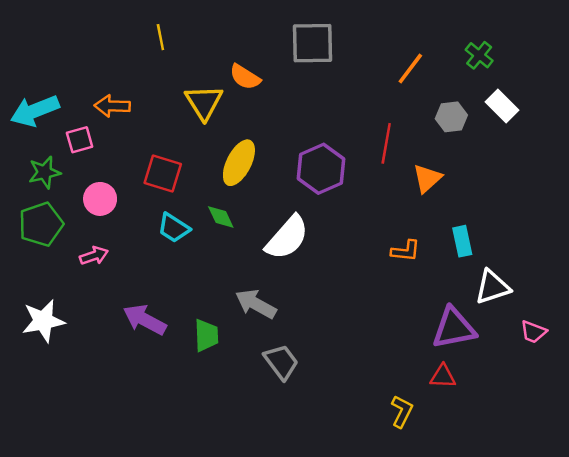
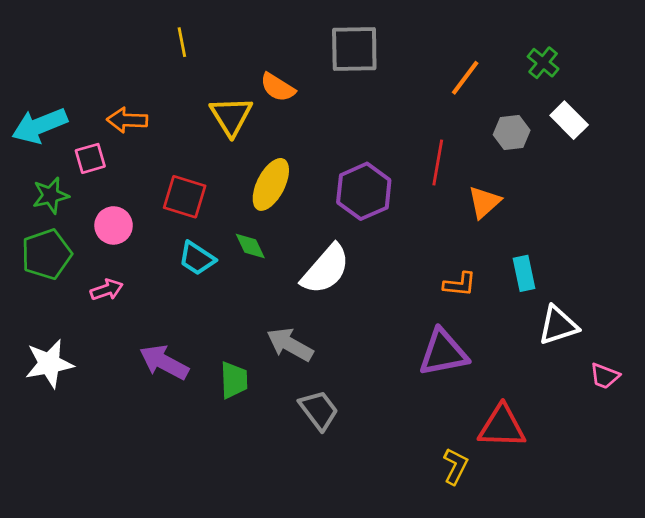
purple triangle: (454, 328) -> (443, 353), moved
red triangle: (443, 376) -> (502, 427), size x1.6

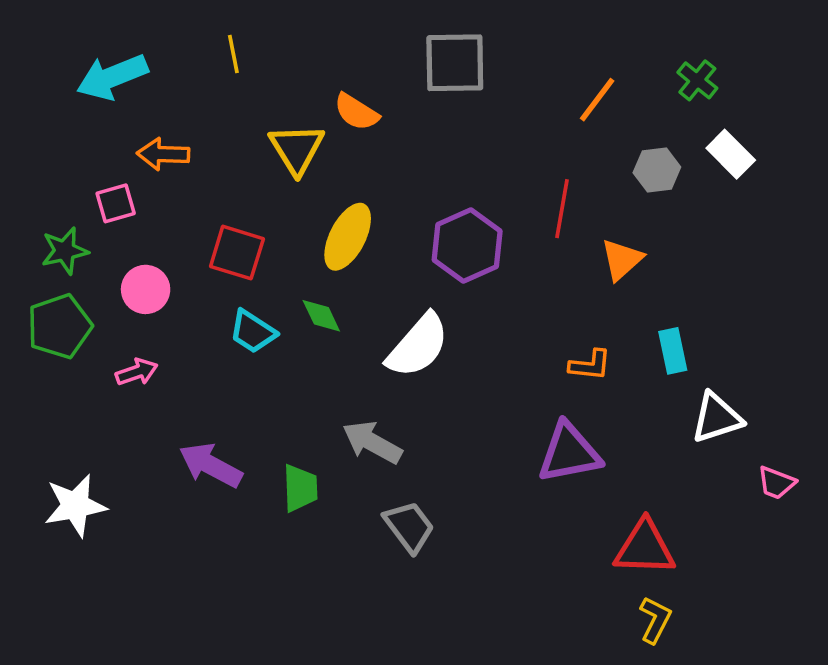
cyan arrow: (40, 126) -> (112, 77), moved
white star: (49, 364) -> (75, 506), moved
yellow L-shape: (456, 466) -> (655, 620), moved

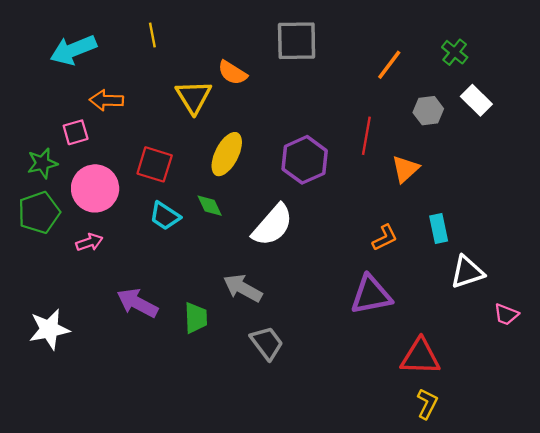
pink circle: (146, 289) -> (95, 188), size x1.5
orange L-shape: (590, 365) -> (385, 238), turned -32

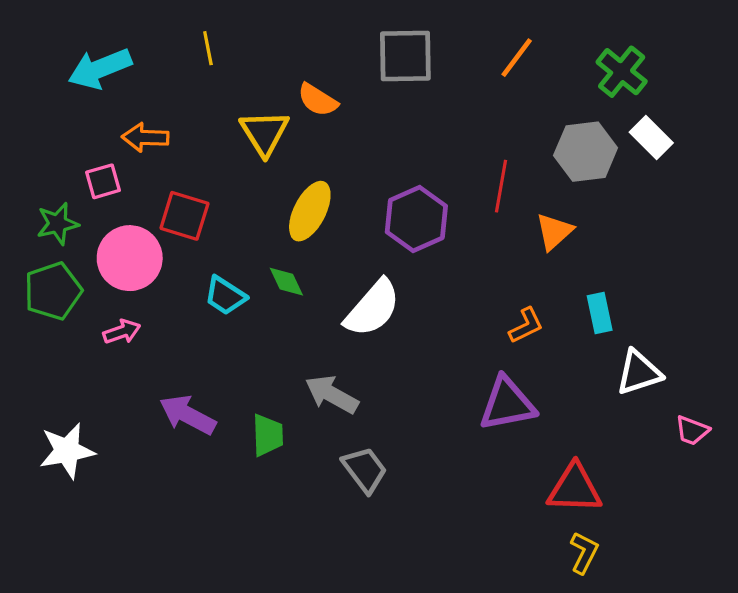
green cross: (455, 52) -> (622, 72), size x1.4
orange line: (389, 65) -> (517, 58), moved
gray hexagon: (428, 111) -> (586, 152), size x1.5
red square: (155, 164) -> (184, 216), moved

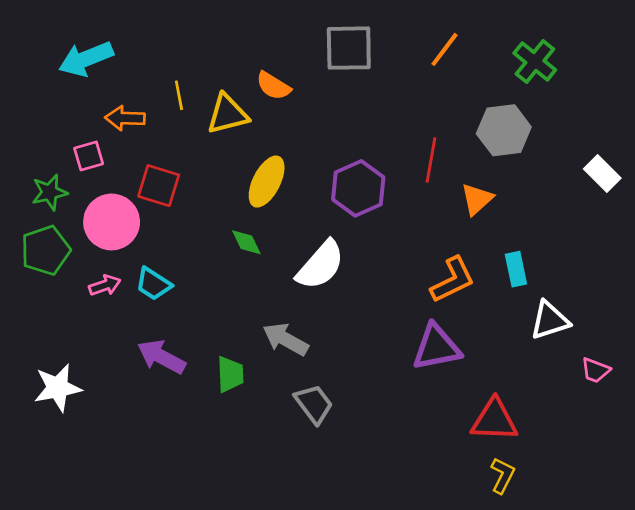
yellow line: (208, 48) -> (179, 95), moved
yellow triangle: (264, 133) -> (227, 114), turned 48
white rectangle: (651, 137) -> (602, 173), moved
cyan trapezoid: (225, 296) -> (153, 284), moved
orange L-shape: (526, 325) -> (453, 280), size x1.5

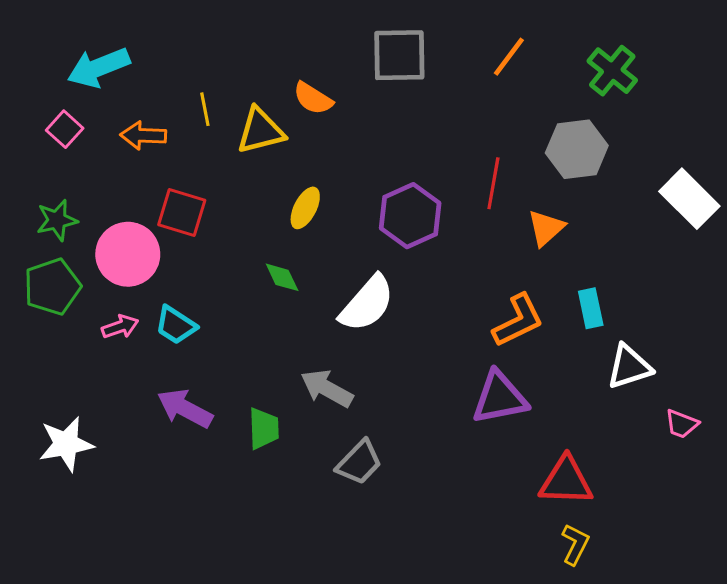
pink square: (89, 156) -> (65, 129), moved, turned -32
white rectangle: (602, 173) -> (689, 199), size x1.4
yellow ellipse: (267, 182) -> (305, 208), size x0.7
gray trapezoid: (314, 404) -> (359, 462), turned 81

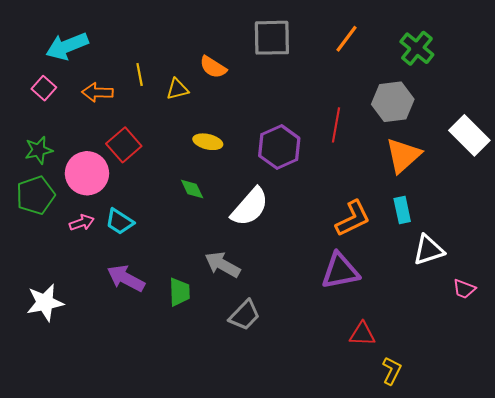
yellow triangle: (260, 131) -> (177, 89), size x0.7
yellow ellipse: (305, 208) -> (208, 142), turned 76
red square: (182, 213) -> (124, 145), turned 32
orange triangle: (546, 228) -> (403, 155), moved, size x1.4
red triangle: (566, 481) -> (362, 334), moved, size x0.7

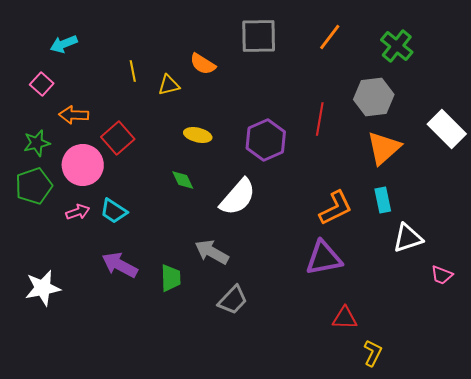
cyan arrow: (67, 46) -> (64, 44), size x0.7
orange arrow: (97, 92) -> (74, 115), moved

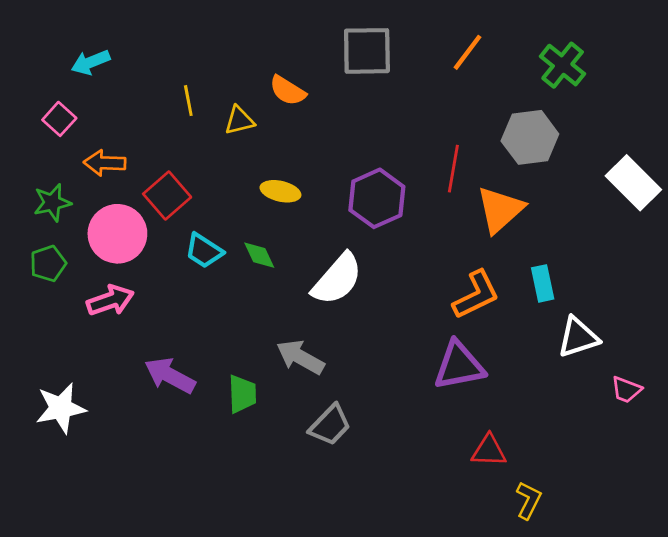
orange triangle: (384, 148) -> (500, 210), moved
green pentagon: (34, 186) -> (48, 264), size x0.7
cyan trapezoid: (114, 211) -> (204, 251), moved
pink arrow: (78, 212) -> (110, 300), size x1.4

